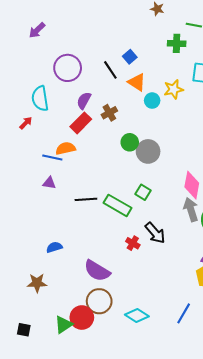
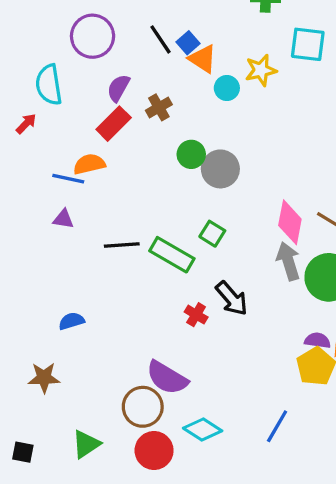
blue square: (130, 57) -> (188, 43), moved
purple semicircle: (97, 271) -> (167, 378), moved
red circle: (82, 318) -> (154, 451), moved

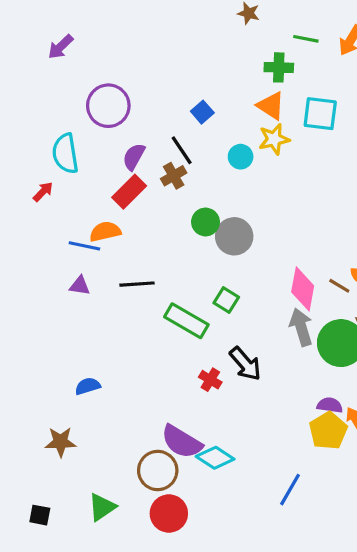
black line: (160, 39) -> (182, 150), moved
orange triangle: (203, 59) -> (271, 106), moved
black line: (122, 245) -> (137, 284), moved
cyan diamond: (203, 429) -> (215, 458), moved

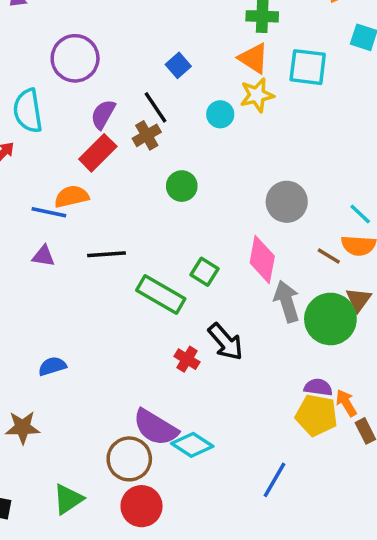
gray circle: (234, 236) -> (287, 202), moved
pink diamond: (303, 289) -> (262, 260), moved
yellow pentagon: (328, 431) -> (316, 415), turned -30

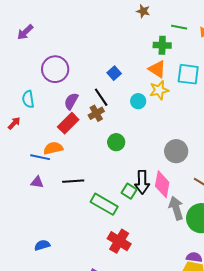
cyan semicircle: (28, 111) -> (28, 99), size x0.7
black arrow: (225, 342) -> (142, 182), moved, turned 40
red cross: (187, 359) -> (119, 241), size x1.6

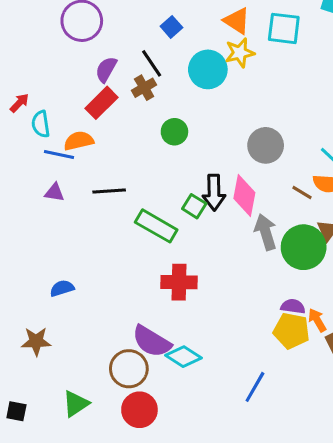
cyan semicircle: (28, 99) -> (41, 124), moved
cyan circle: (138, 101) -> (208, 69), size x1.6
red cross: (119, 241) -> (179, 282), turned -30

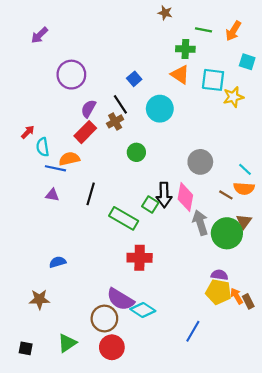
yellow star: (240, 53) -> (233, 97), moved
black line: (109, 191) -> (91, 194), turned -70
orange arrow: (317, 320) -> (236, 296), moved

